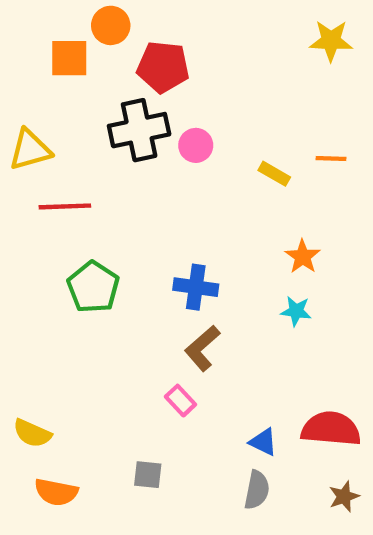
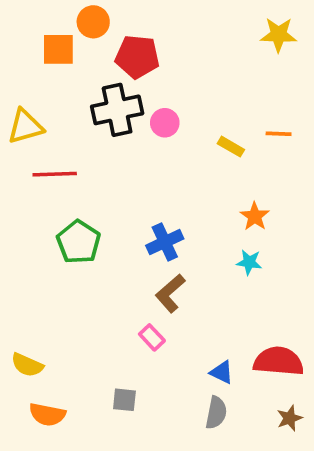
blue cross: (196, 287) -> (165, 242), turned -33

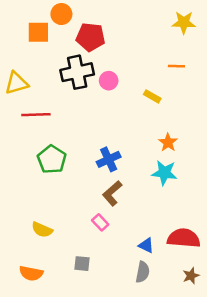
orange line: (279, 134) -> (176, 66), moved
cyan star: (249, 262) -> (164, 173), size x1.5
yellow semicircle: (27, 365) -> (42, 230), moved

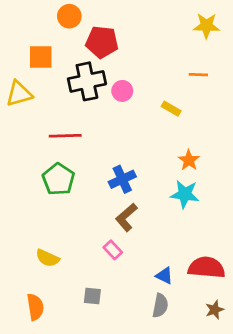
orange square: (38, 32) -> (41, 57), moved
red line: (36, 115) -> (65, 136), moved
orange semicircle: (31, 273) -> (35, 307), turned -110

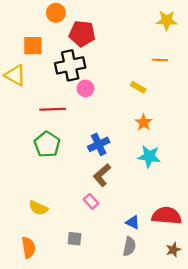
pink circle: (122, 91) -> (85, 88), moved
yellow triangle: (19, 94) -> (15, 75), turned 45
orange star: (189, 160) -> (144, 122), moved

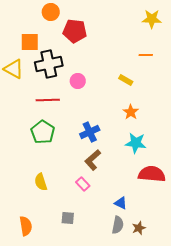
black cross: (70, 65) -> (49, 64), moved
yellow semicircle: (38, 208) -> (41, 182), moved, turned 48
red semicircle: (167, 216) -> (152, 174), moved
brown star: (173, 250) -> (139, 228), moved

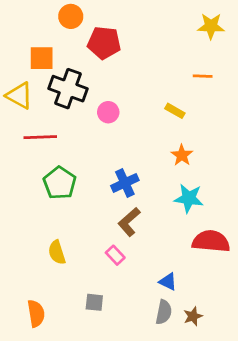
black cross: (49, 64) -> (68, 89), turned 32
red line: (48, 100) -> (40, 137), moved

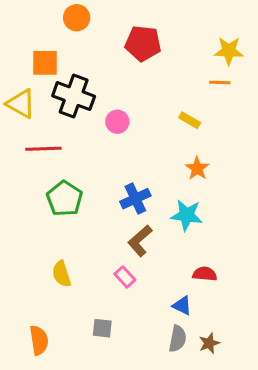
yellow star: (211, 26) -> (229, 51), moved
red pentagon: (104, 43) -> (143, 43), moved
cyan star: (189, 198) -> (187, 215), moved
red semicircle: (211, 241) -> (205, 274), moved, size x0.6

